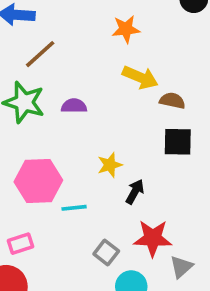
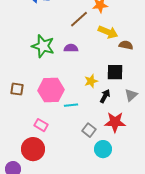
brown line: (40, 54) -> (79, 19), moved
black square: (178, 142) -> (115, 72), moved
pink rectangle: (20, 244) -> (41, 125), turned 48
gray triangle: (181, 267) -> (131, 95), moved

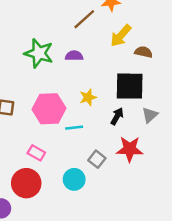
yellow arrow: (108, 32) -> (121, 36), turned 108
black square: (115, 72) -> (130, 86), size x1.4
yellow star: (91, 81) -> (88, 97), moved
cyan circle: (103, 149) -> (74, 179), moved

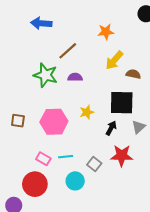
brown line: (84, 19) -> (68, 51), moved
cyan line: (74, 128) -> (66, 157), moved

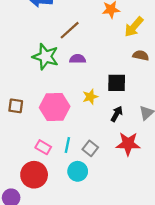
yellow arrow: (114, 60) -> (134, 27), moved
black square: (122, 103) -> (117, 83), moved, size x0.7
cyan line: (66, 157) -> (67, 145), turned -72
gray square: (94, 164) -> (90, 148), moved

